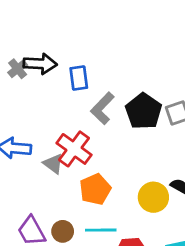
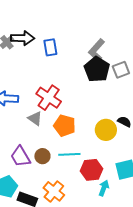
gray L-shape: (102, 108) -> (97, 50), moved
gray triangle: (53, 164) -> (35, 119), moved
orange pentagon: (95, 189) -> (65, 126), turned -30

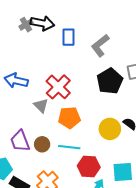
gray L-shape: (97, 50) -> (100, 45), moved
black pentagon: (97, 69) -> (110, 81), moved
orange pentagon: (65, 126) -> (69, 118), turned -30

